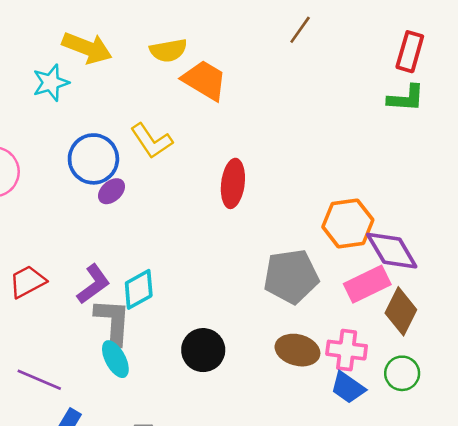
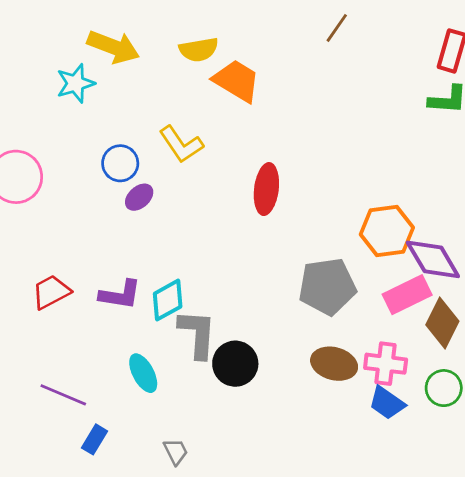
blue circle: (93, 159) -> (120, 163), size x0.7
purple L-shape: (93, 284) -> (120, 295), turned 45
gray L-shape: (113, 322) -> (197, 334), moved

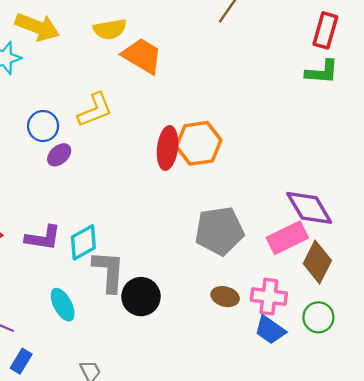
yellow L-shape: (181, 144) -> (95, 110), turned -78
orange hexagon: (387, 231) -> (199, 143), moved
brown ellipse: (334, 364) -> (225, 297), size x0.7

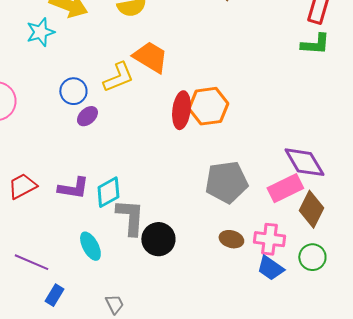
orange trapezoid: (142, 56) -> (150, 57), moved

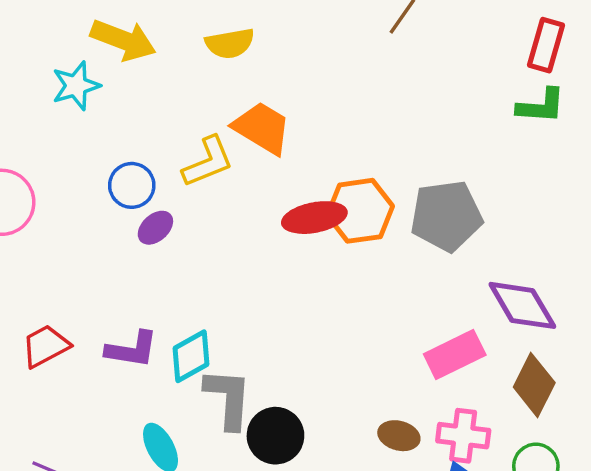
red ellipse: (181, 110) -> (314, 218), turned 72
gray pentagon: (226, 182) -> (446, 216), moved
pink rectangle: (285, 188) -> (455, 354), moved

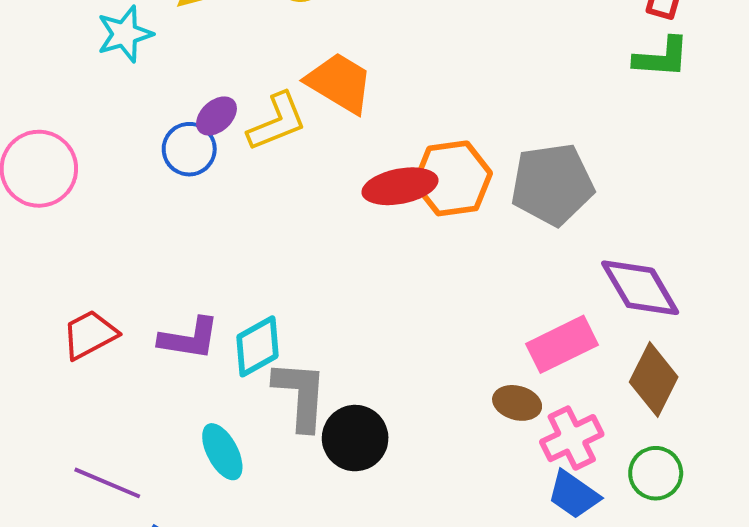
purple ellipse: (155, 228) -> (216, 116), moved
brown ellipse: (399, 436) -> (517, 403), moved
pink cross: (463, 436) -> (572, 438), turned -33

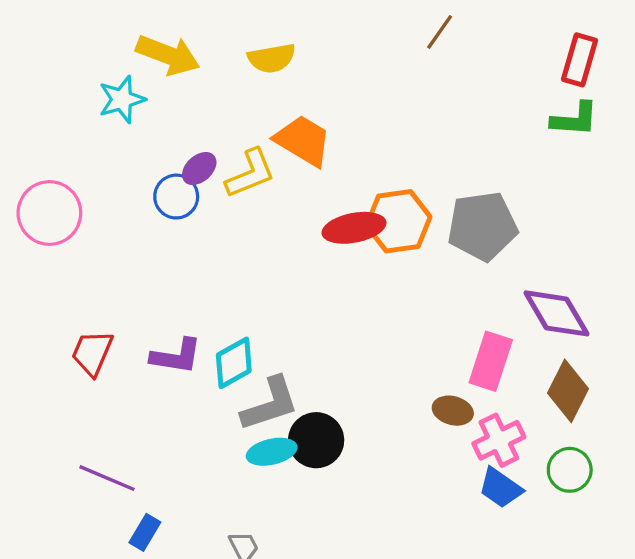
red trapezoid: (90, 335) -> (92, 353), turned -39
pink rectangle: (562, 344) -> (491, 361), turned -46
gray L-shape: (300, 395) -> (270, 404), turned 68
cyan ellipse: (222, 452) -> (272, 452), moved, turned -75

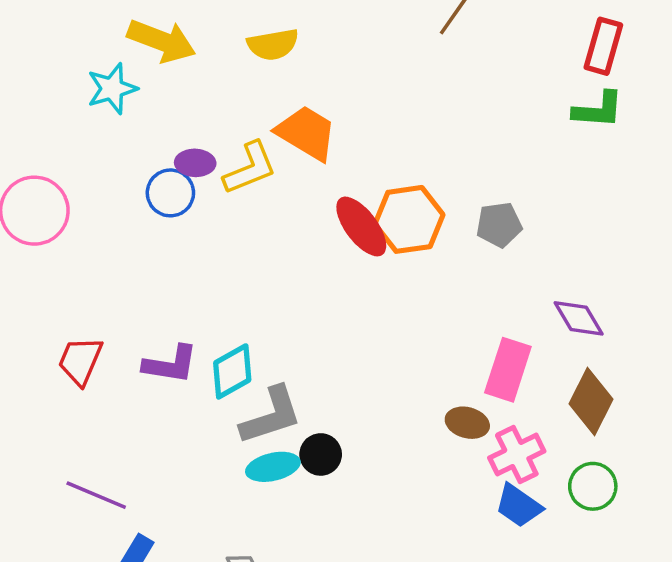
purple ellipse: (199, 169) -> (195, 163), turned 44
gray pentagon: (482, 226) -> (499, 225), size x0.6
red ellipse: (354, 228) -> (361, 226), turned 64
purple diamond: (556, 313) -> (579, 318), size x0.7
black circle: (316, 440) -> (321, 454), size x0.7

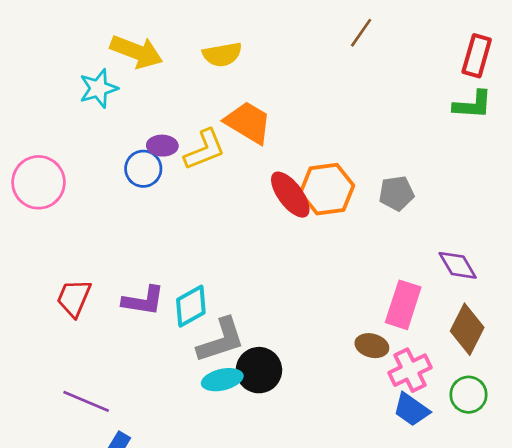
black circle: (321, 454) -> (259, 370), size x1.4

